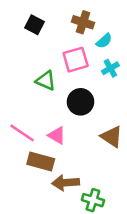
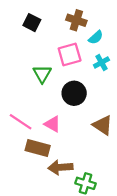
green triangle: (46, 81) -> (42, 74), turned 36

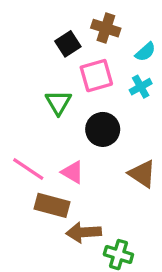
black square: (32, 23) -> (68, 44), moved, turned 30
cyan semicircle: (96, 37) -> (145, 52), moved

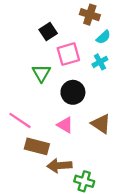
brown cross: (106, 28) -> (90, 15), moved
pink triangle: (73, 172) -> (65, 125), moved

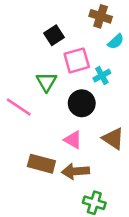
cyan cross: (100, 62) -> (102, 76), moved
pink line: (20, 120) -> (19, 107), moved
brown arrow: (59, 166) -> (75, 171), moved

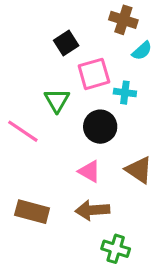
cyan cross: (102, 76) -> (125, 93), turned 36
brown rectangle: (41, 164) -> (32, 212), moved

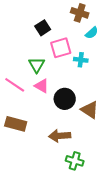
black circle: (100, 127) -> (65, 99), moved
pink triangle: (89, 171) -> (42, 86), moved
brown rectangle: (32, 212) -> (16, 124), moved

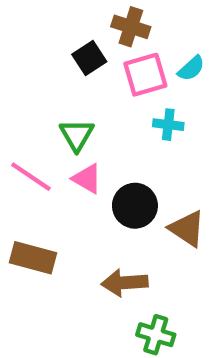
brown cross: (80, 13) -> (131, 27), moved
pink square: (61, 48) -> (145, 75), moved

